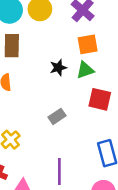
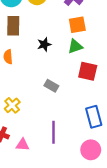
black star: (58, 68) -> (44, 44), moved
gray rectangle: (57, 116) -> (51, 86), turned 64

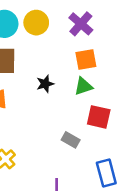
gray rectangle: (51, 86) -> (71, 140), moved

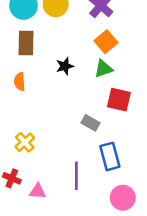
orange square: (86, 60) -> (106, 42), turned -30
blue rectangle: (106, 173) -> (110, 156), moved

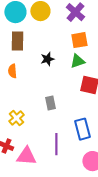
orange square: (106, 42) -> (79, 40), turned 30
gray rectangle: (91, 123) -> (50, 103), moved, turned 48
pink triangle: (38, 191) -> (26, 156), size x1.5

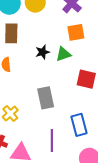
green triangle: (77, 61) -> (63, 54), moved
gray rectangle: (50, 103) -> (46, 98), size x1.5

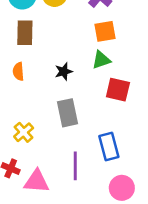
black star: (43, 52) -> (64, 71), moved
green triangle: (63, 54) -> (101, 60), moved

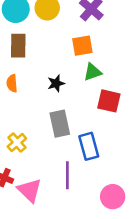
orange square: (105, 31) -> (82, 46), moved
blue rectangle: (109, 146) -> (89, 146), moved
pink triangle: (36, 181) -> (30, 190), turned 40

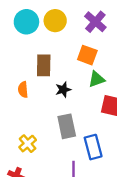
brown rectangle: (18, 46) -> (44, 65), moved
orange square: (82, 46) -> (87, 55), turned 30

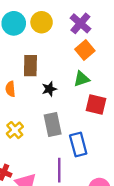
orange square: (87, 55) -> (85, 50), moved, turned 30
yellow cross: (28, 144) -> (15, 130), moved

